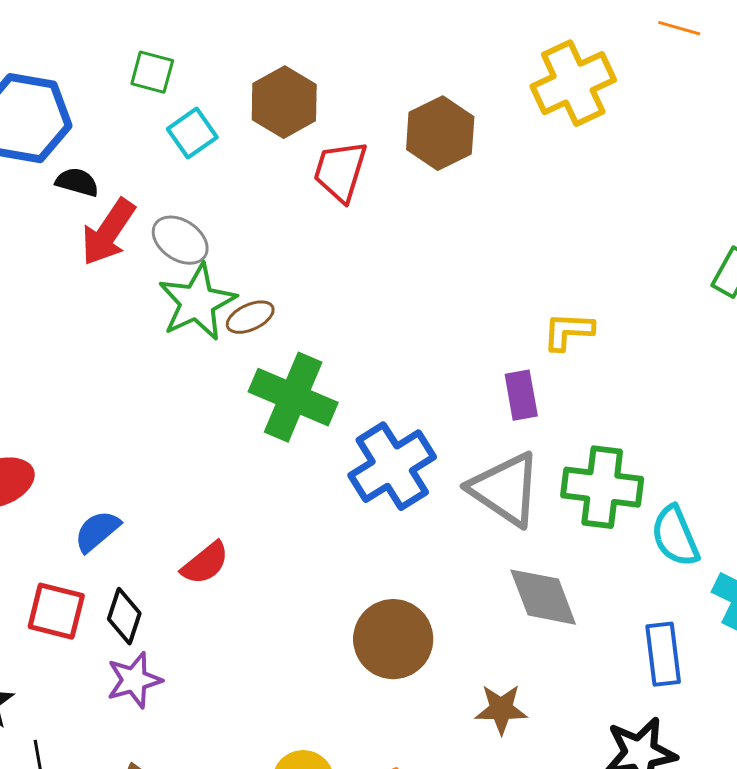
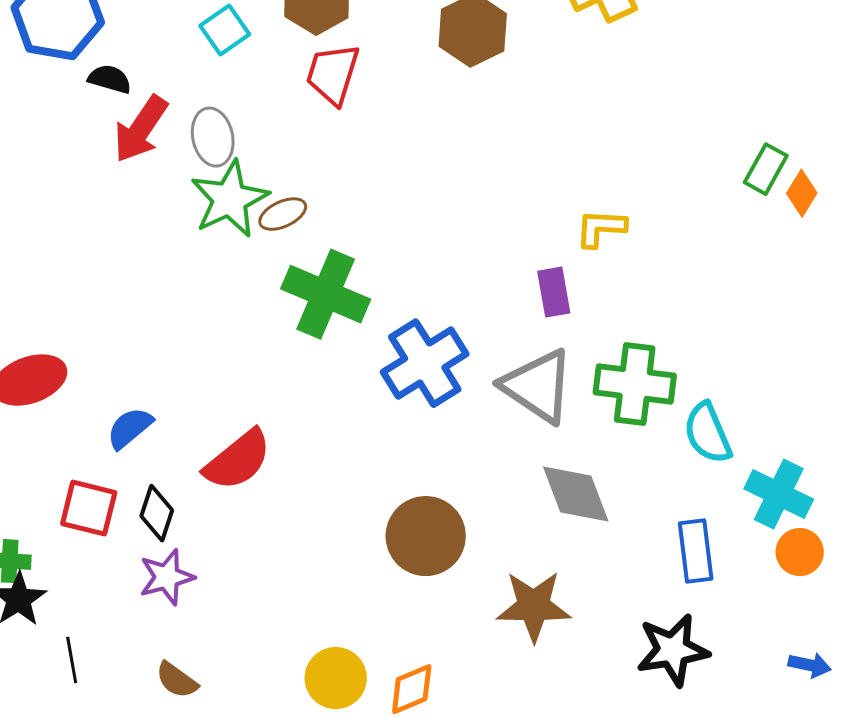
red trapezoid: (340, 171) -> (333, 74), moved
gray ellipse: (180, 240) -> (213, 137), turned 44
red semicircle: (205, 563) -> (238, 460), size x1.4
brown star: (501, 709) -> (534, 606), size x1.4

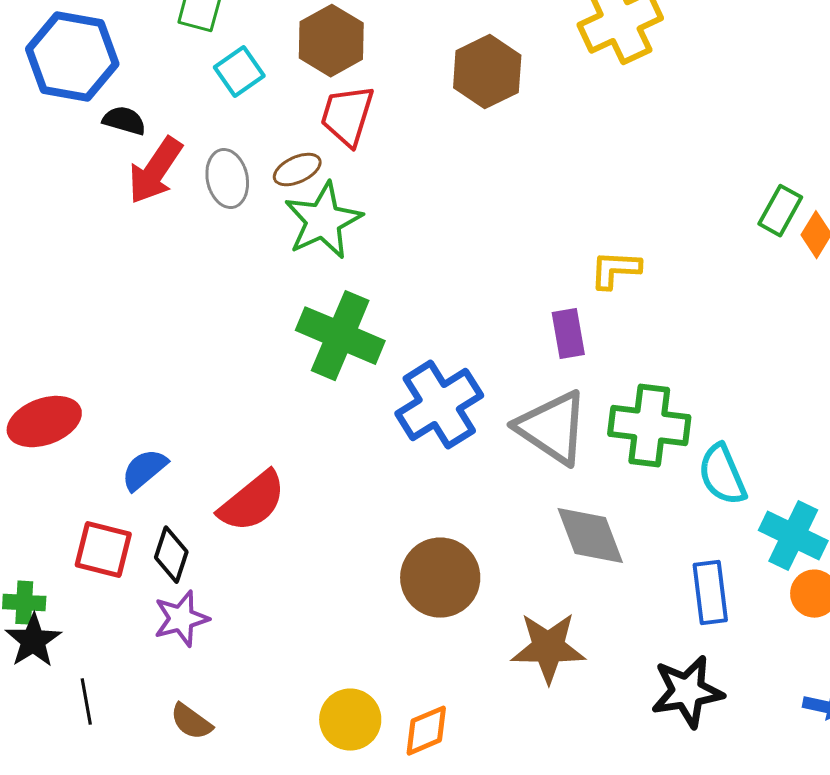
green star: (230, 199) -> (323, 221), moved
brown ellipse: (283, 214) -> (297, 170), moved

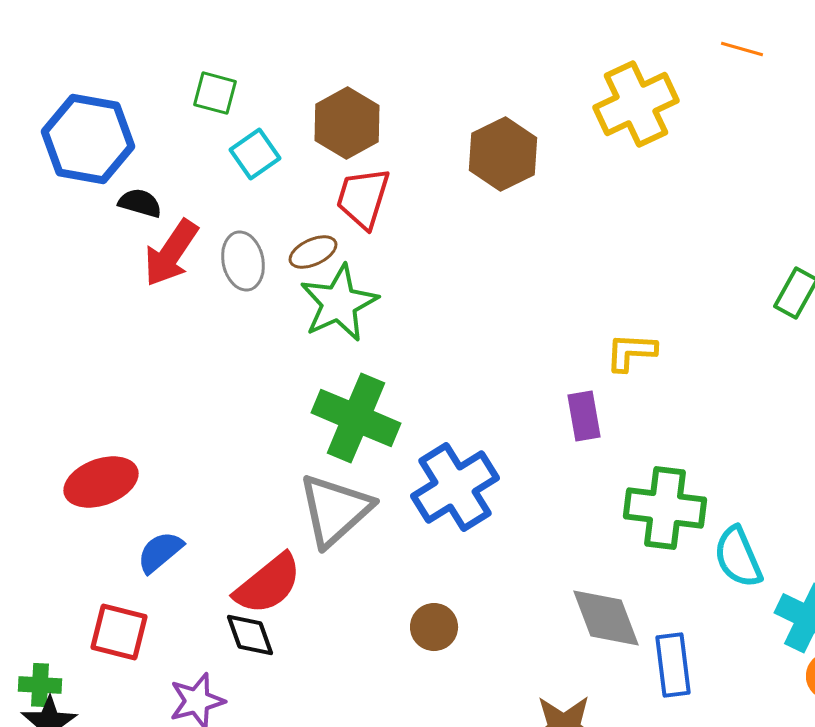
red ellipse: (44, 422) -> (101, 482), moved
gray triangle: (552, 428) -> (335, 510), moved, turned 44
black diamond: (171, 555) -> (250, 635), moved, turned -38
brown circle: (440, 578) -> (434, 627), moved, size x0.6
blue rectangle: (710, 593) -> (673, 665), moved

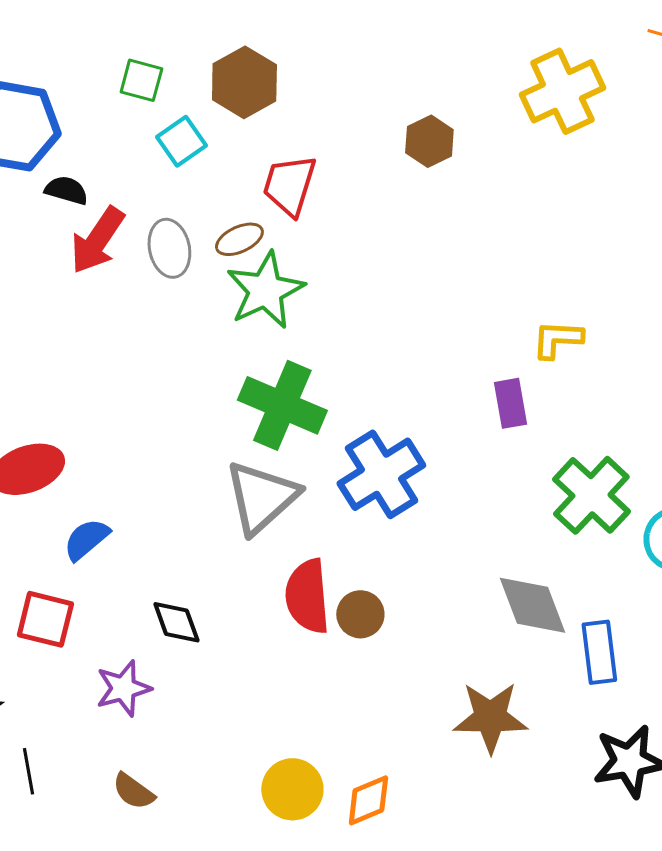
brown hexagon: (347, 123) -> (244, 82), moved
brown hexagon: (503, 154) -> (429, 141), size x0.7
green cross: (665, 508) -> (591, 495), turned 36
red semicircle: (268, 584) -> (307, 596), moved, turned 124

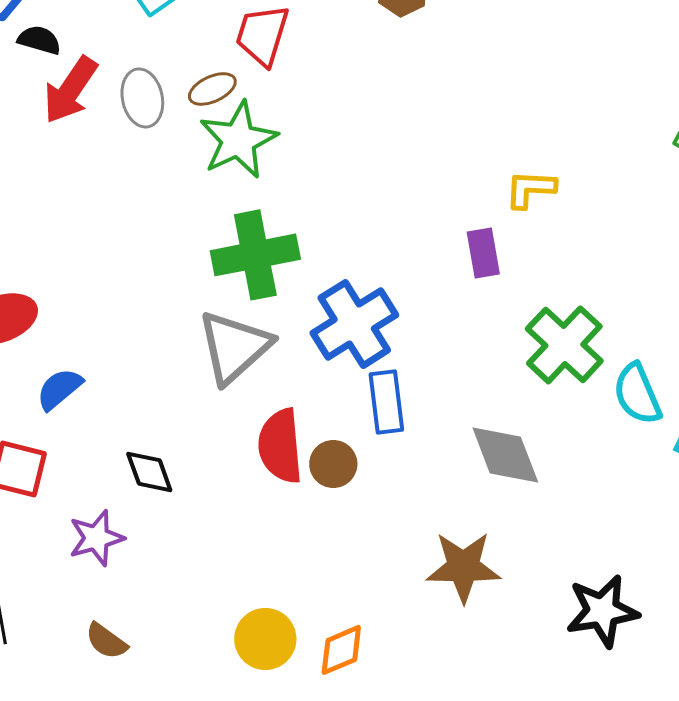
green cross: (282, 405) -> (255, 255), turned -34
blue rectangle: (599, 652) -> (386, 402), moved

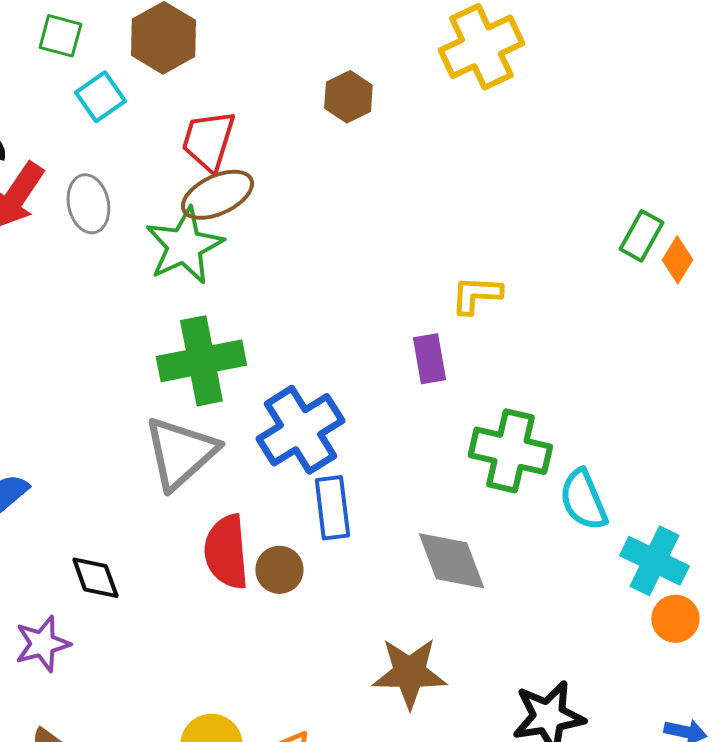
brown ellipse: (212, 89) -> (217, 195), moved, size x1.5
green cross: (564, 345) -> (510, 451), turned -30

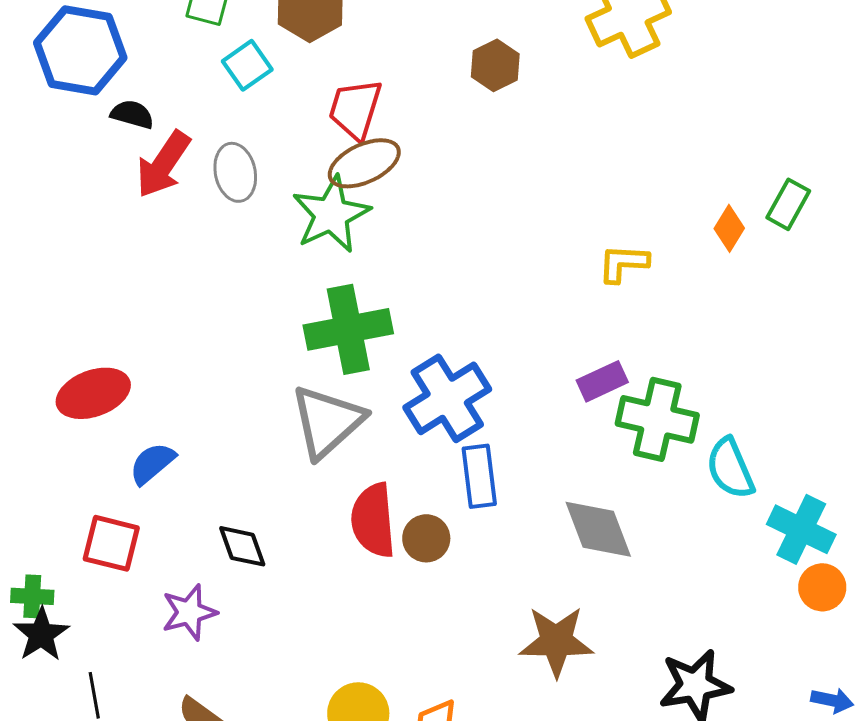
orange diamond: (677, 260) -> (729, 228), moved
purple rectangle: (429, 359) -> (602, 381), moved, turned 75

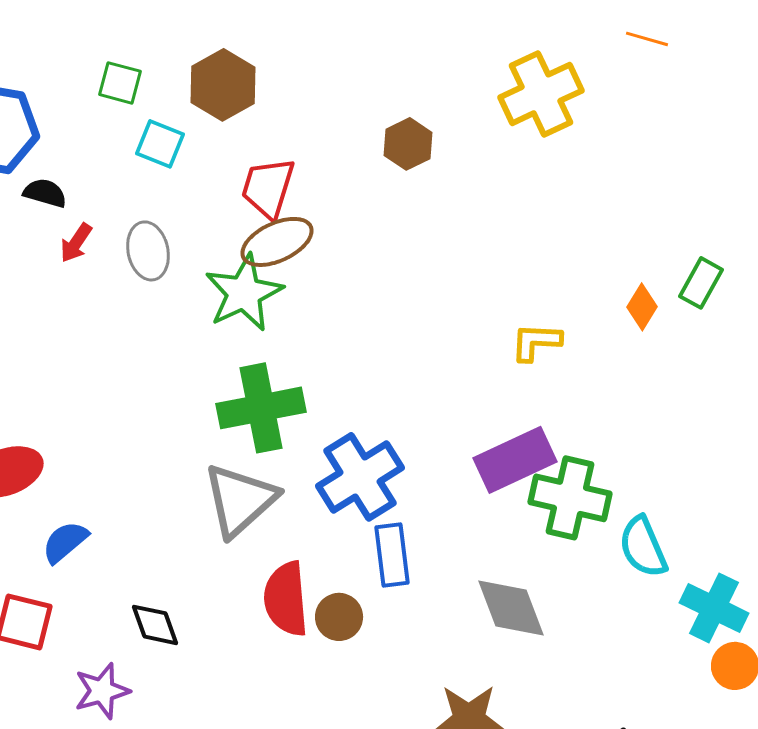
cyan square: (247, 65) -> (160, 144), turned -33
red arrow: (163, 164) -> (76, 243), size x0.6
purple rectangle: (602, 381) -> (515, 460), size x1.6

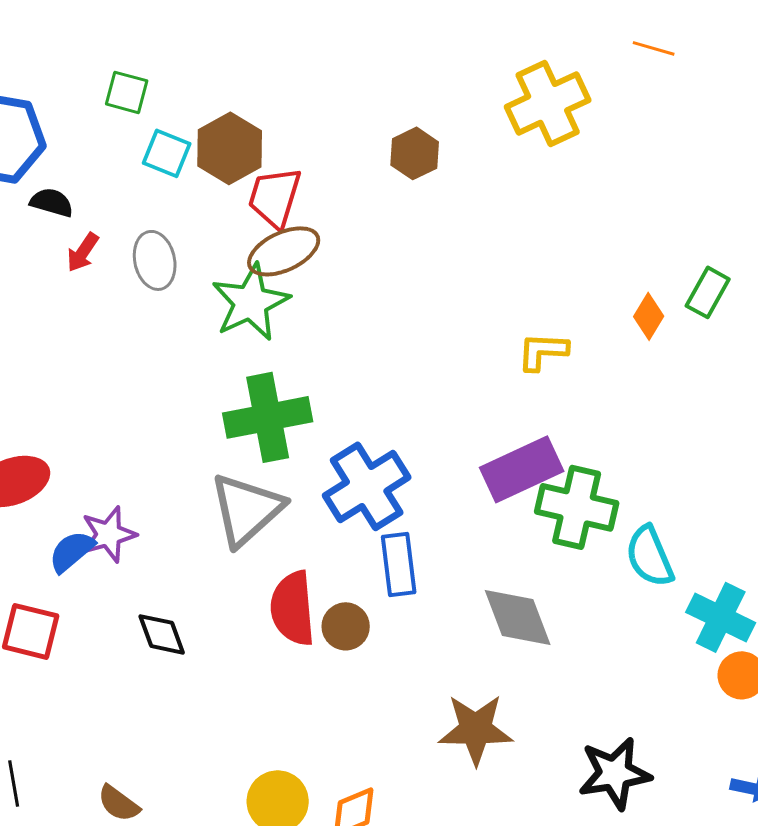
brown hexagon: (223, 85) -> (230, 148), moved
purple star: (102, 691) -> (109, 534), moved

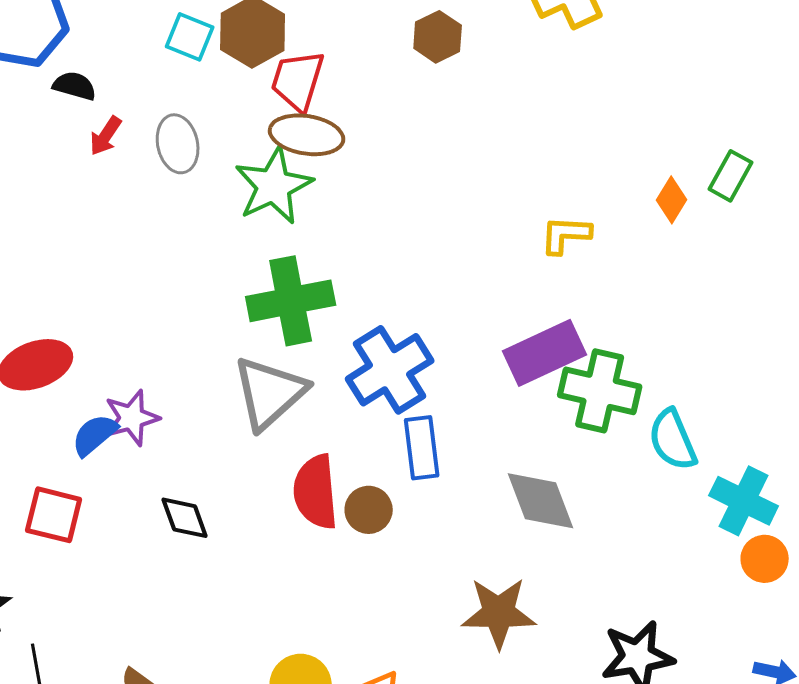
brown ellipse: (284, 251) -> (307, 135), turned 34

